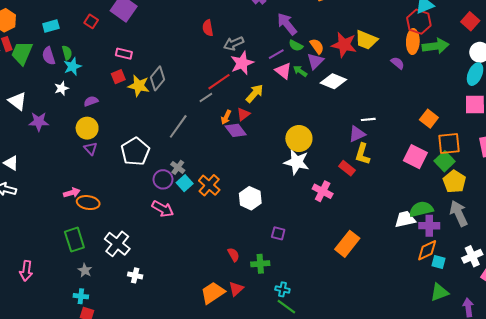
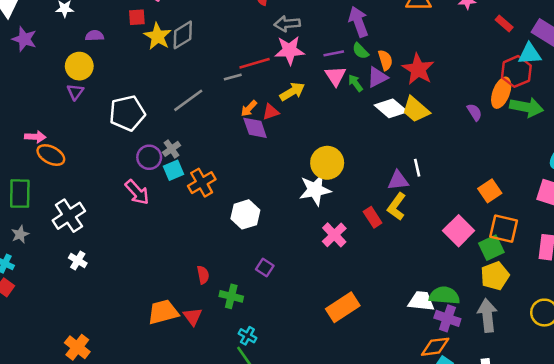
yellow trapezoid: (366, 40) -> (416, 110), moved
white line: (368, 119) -> (417, 168), turned 64
white star: (297, 162) -> (315, 190), turned 30
red triangle: (236, 289) -> (193, 317), turned -42

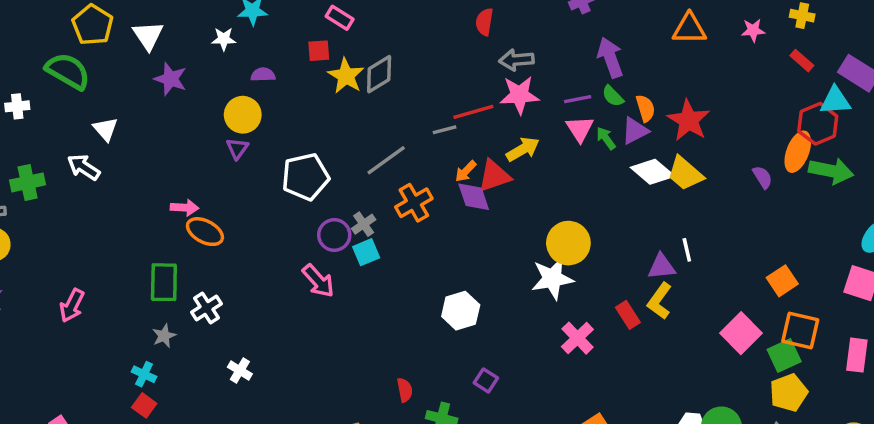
red triangle: (271, 112) -> (494, 176), size x1.5
orange cross: (202, 183) -> (414, 203), moved
white cross: (69, 216) -> (207, 308), moved, size x0.7

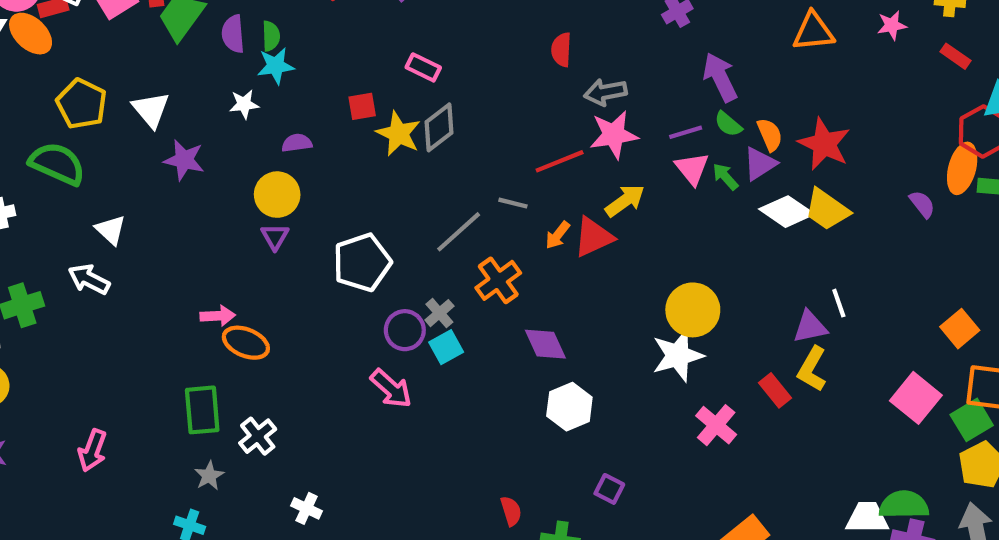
pink rectangle: (340, 18) -> (423, 67), moved
gray line: (445, 130) -> (513, 203), moved, turned 35
purple diamond: (474, 197) -> (545, 344), moved

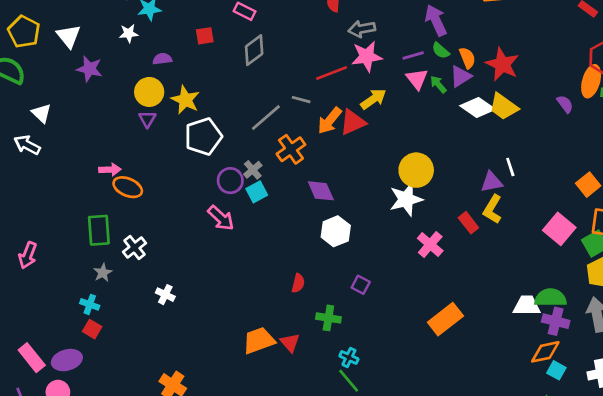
yellow star: (399, 134) -> (185, 100), moved
orange arrow: (558, 235) -> (330, 121), size x1.5
red semicircle: (511, 511) -> (298, 283), moved, turned 30

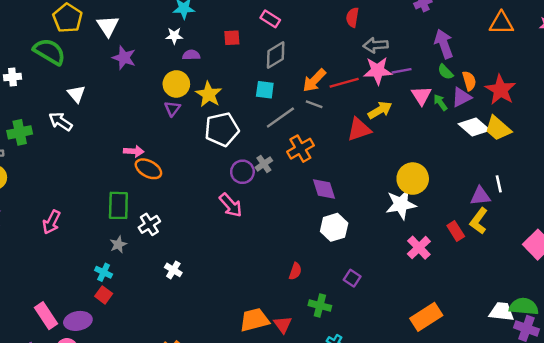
white star: (129, 33) -> (174, 36), moved
purple line: (413, 55) -> (402, 71), moved
orange arrow: (330, 121) -> (314, 80), moved
cyan square: (257, 192) -> (265, 90), moved, turned 30

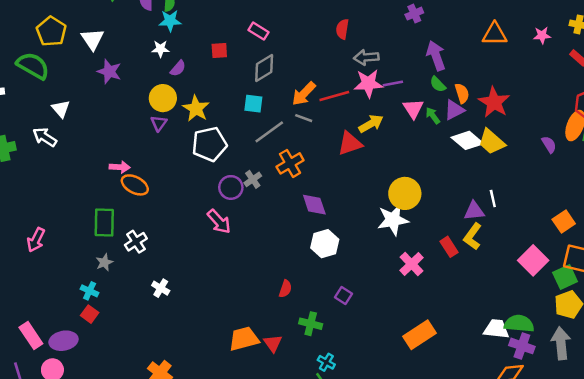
purple semicircle: (191, 55) -> (178, 68), turned 133

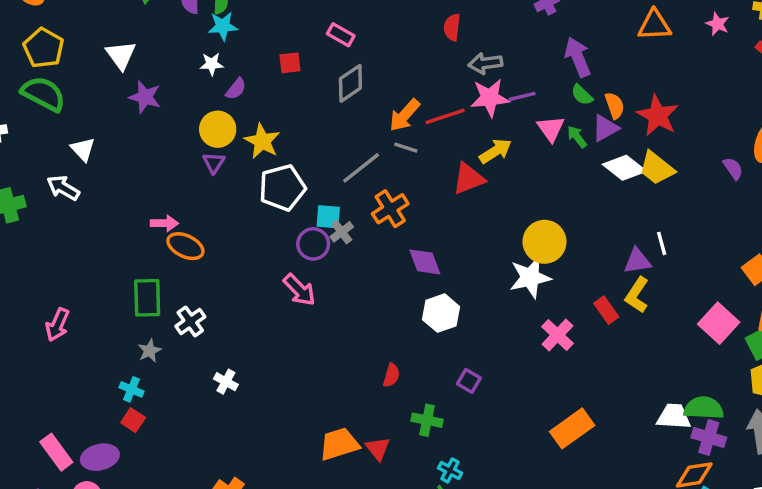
yellow pentagon: (51, 31) -> (44, 48), moved
pink star: (542, 35) -> (718, 24), turned 30
cyan square: (253, 104) -> (328, 217), moved

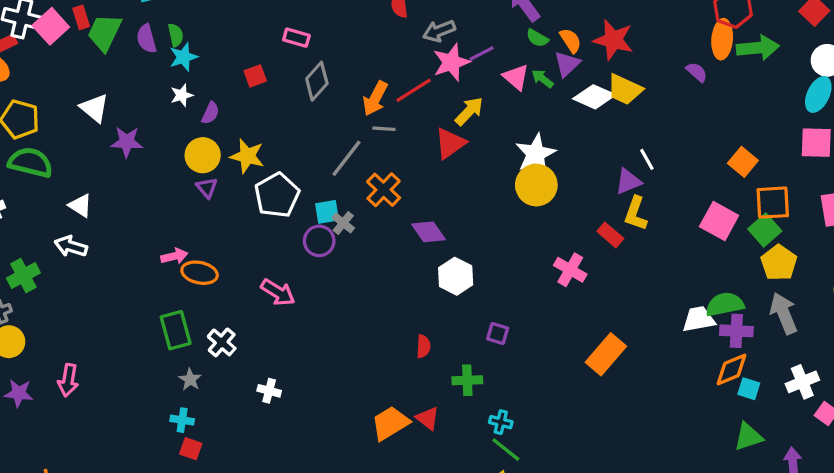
white star: (530, 278) -> (536, 154), moved
pink arrow: (299, 290) -> (278, 292), moved
pink arrow: (57, 325) -> (68, 380), moved

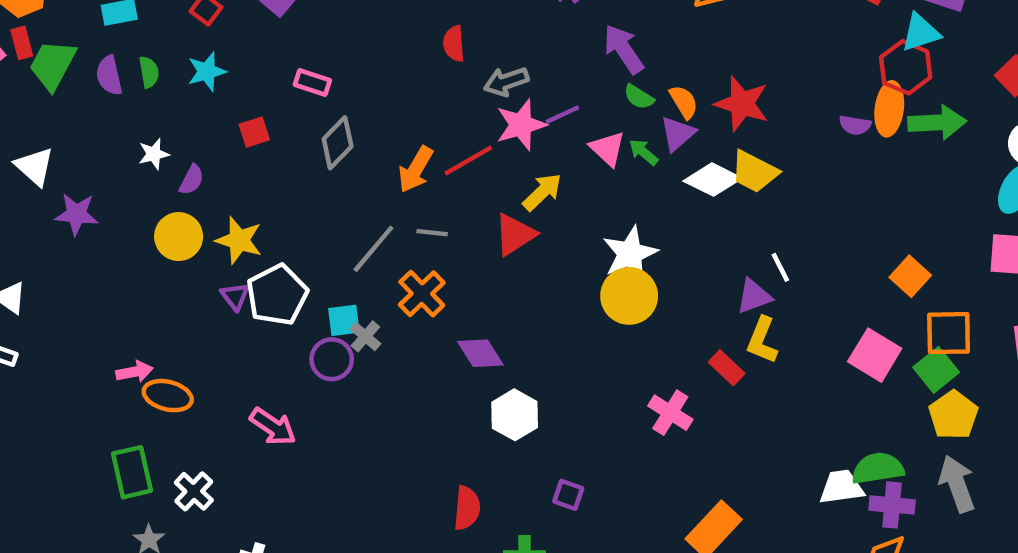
cyan star: (183, 57) -> (207, 72), moved
purple semicircle: (697, 72) -> (855, 125), moved, turned 145
gray line: (384, 129) -> (432, 233), moved
purple triangle: (207, 188) -> (235, 296), moved
red semicircle: (423, 346) -> (467, 508), size x1.4

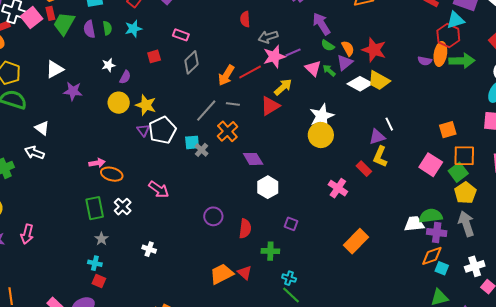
white triangle: (35, 166) -> (55, 69), turned 48
orange square: (910, 276) -> (448, 130), turned 30
purple circle: (332, 359) -> (213, 216), moved
white cross: (194, 491) -> (123, 207), moved

